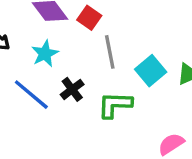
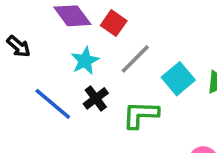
gray line: (110, 52) -> (135, 59), turned 56
cyan star: (45, 54) -> (85, 61), moved

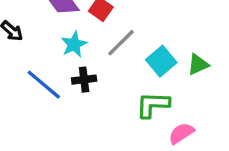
black cross: (96, 98) -> (84, 80), turned 30
green L-shape: (141, 115) -> (153, 105), moved

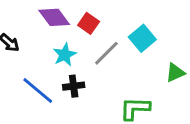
cyan square: (161, 61) -> (142, 38), moved

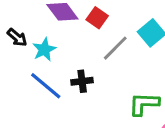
cyan star: (65, 55) -> (44, 50), moved

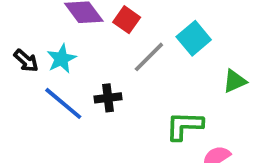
black arrow: (17, 37) -> (26, 61), moved

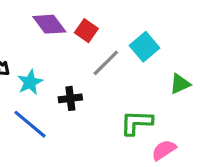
cyan star: (61, 59) -> (30, 82), moved
blue line: (63, 103) -> (30, 124), moved

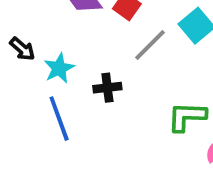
blue line: (30, 124) -> (59, 119), turned 30

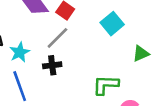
gray line: (150, 45) -> (57, 38), moved

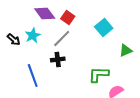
cyan star: (20, 52) -> (33, 35), moved

